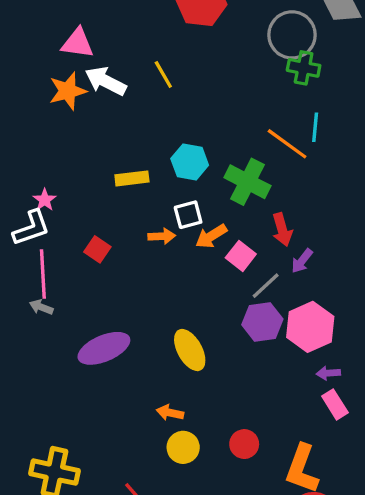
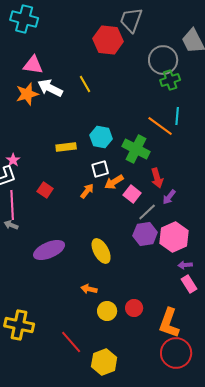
green cross: (304, 68) -> (170, 80), turned -30
orange arrow: (162, 236) -> (87, 191), moved, turned -49
yellow circle: (183, 447) -> (107, 311), moved

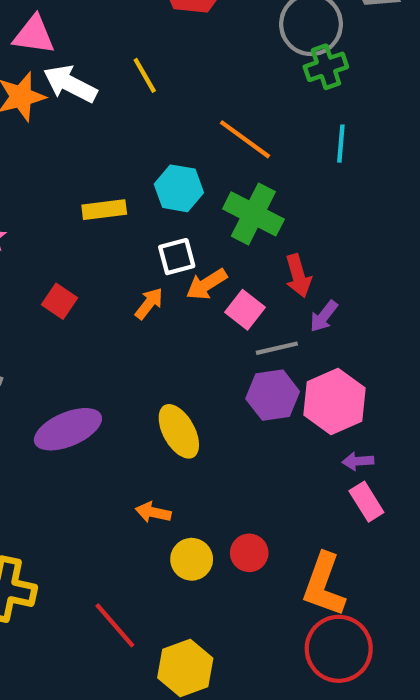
orange line: (160, 126) -> (245, 139), moved
gray line: (147, 212) -> (277, 348), turned 30

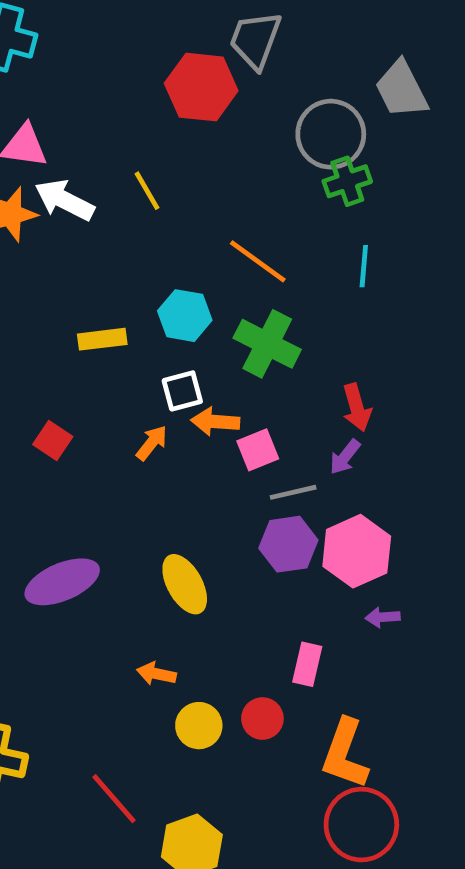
red arrow: (298, 276) -> (357, 407), moved
orange arrow: (207, 284) -> (215, 422), turned 36
pink square: (245, 310) -> (258, 450), turned 30
pink rectangle: (366, 502) -> (307, 664), moved, turned 45

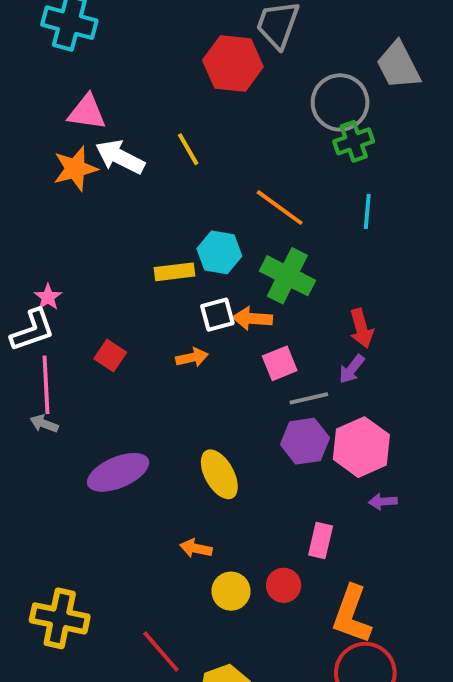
yellow rectangle: (102, 339) -> (175, 272), moved
orange arrow: (215, 422) -> (252, 319), moved
orange arrow: (152, 443) -> (192, 357), turned 40

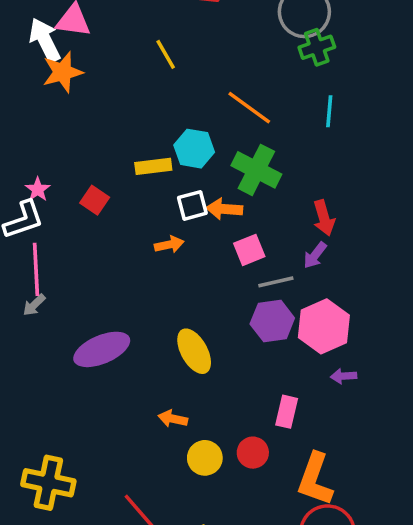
white arrow: (120, 157) -> (45, 40), moved, turned 36
red square: (110, 356) -> (95, 200), moved
gray arrow: (44, 424) -> (34, 305), turned -65

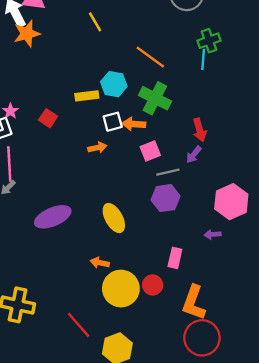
green cross: (317, 47) -> (209, 41), moved
pink hexagon: (324, 326) -> (231, 202), moved
yellow circle: (205, 458) -> (121, 289), size x1.6

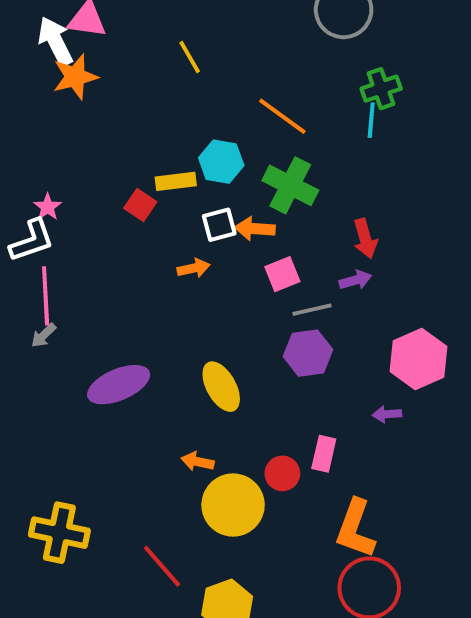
red square: (48, 118) -> (140, 205), moved
purple arrow: (194, 155) -> (355, 280), turned -144
red circle: (153, 285) -> (282, 473), moved

